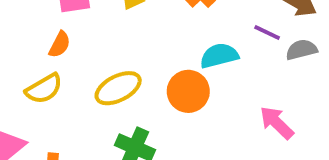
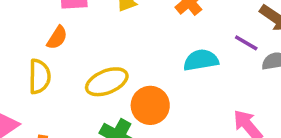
yellow semicircle: (44, 89) -> (39, 76), turned -64
orange circle: (188, 91) -> (150, 105), moved

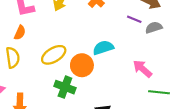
cyan semicircle: (201, 60) -> (103, 48), moved

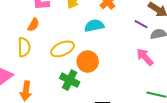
cyan semicircle: (103, 48) -> (94, 26), moved
pink arrow: (142, 69) -> (145, 57), moved

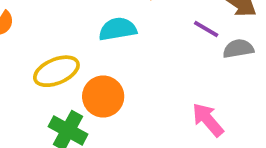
pink arrow: (145, 57) -> (208, 120), moved

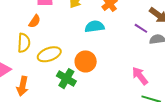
yellow ellipse: (56, 71) -> (49, 54), moved

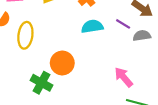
cyan semicircle: (95, 27) -> (92, 26), moved
yellow ellipse: (49, 54) -> (25, 35), moved, turned -60

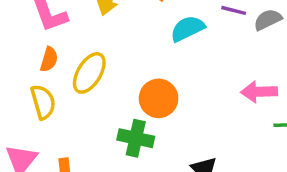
yellow ellipse: (25, 35) -> (89, 73), turned 40
pink arrow: (124, 77) -> (259, 92), turned -35

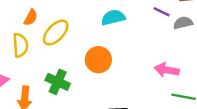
cyan semicircle: (187, 29) -> (113, 17), moved
green cross: (136, 138) -> (58, 82), moved

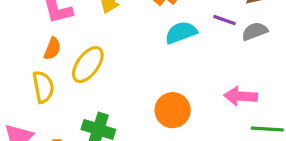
cyan semicircle: (113, 17) -> (181, 33), moved
orange circle: (98, 60) -> (173, 110), moved

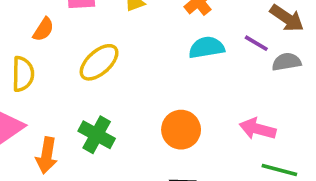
orange semicircle: (52, 49) -> (43, 29), moved
yellow semicircle: (43, 87) -> (23, 74), moved

